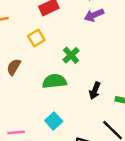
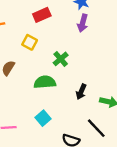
purple arrow: (94, 15) -> (83, 23), turned -54
yellow square: (36, 38) -> (30, 42), turned -32

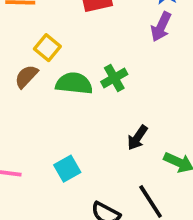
yellow square: (30, 42) -> (47, 48), moved
green semicircle: (45, 82) -> (74, 83), moved

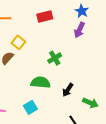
green semicircle: (74, 83) -> (41, 82), moved

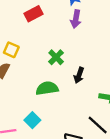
black arrow: (68, 90) -> (79, 75), moved
cyan square: (30, 107) -> (32, 120), moved

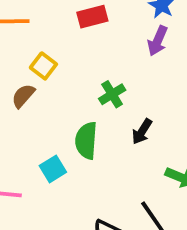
green semicircle: (47, 88) -> (86, 140), turned -90
cyan square: (32, 120) -> (53, 169), moved

